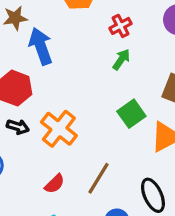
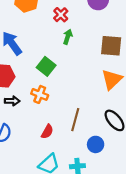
green square: (131, 114) -> (46, 66), moved
orange cross: (59, 129) -> (40, 94), size x0.7

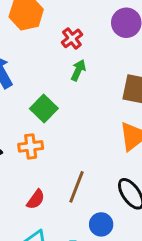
orange cross: (40, 94) -> (31, 146), turned -35

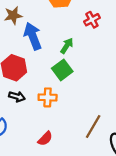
green arrow: (78, 70) -> (67, 46), moved
brown line: (76, 187) -> (93, 127), moved

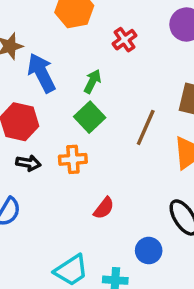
brown line: (93, 127) -> (146, 127), moved
red semicircle: (45, 139) -> (104, 208), moved

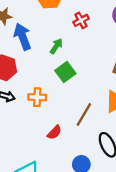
green square: (90, 117) -> (65, 72), moved
brown line: (146, 127) -> (84, 114), moved

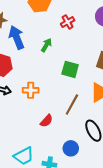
green square: (65, 72) -> (70, 69), moved, turned -36

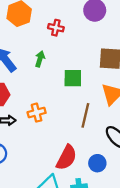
red cross: (68, 22) -> (56, 28), turned -32
red semicircle: (46, 121) -> (67, 158), moved, size x1.6

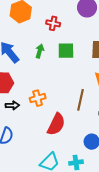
green square: (73, 78) -> (66, 51), moved
red semicircle: (67, 158) -> (56, 124), moved

